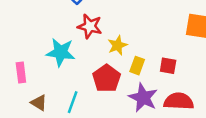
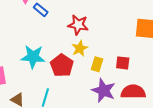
red star: (90, 26) -> (78, 25), moved
red pentagon: (106, 78) -> (62, 65), moved

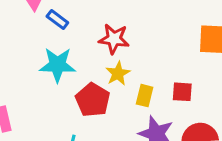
cyan star: (33, 57) -> (58, 65), moved

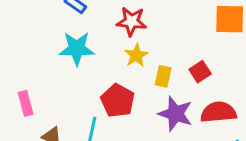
red square: (182, 92) -> (200, 72), turned -35
red pentagon: (93, 100) -> (118, 101), moved

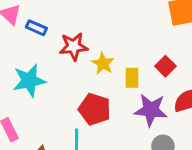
red star: (131, 21) -> (74, 46), moved
cyan star: (77, 48) -> (29, 81), moved

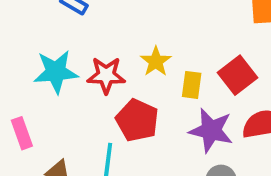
red star: (74, 46) -> (106, 75), moved
red square: (165, 66) -> (237, 75), size x1.4

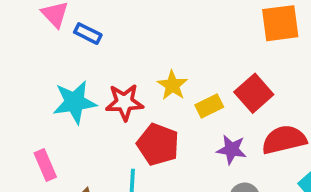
yellow rectangle: (192, 85) -> (209, 106), turned 60
purple star: (211, 130) -> (231, 150), size x0.7

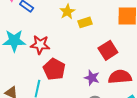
yellow star: (172, 85) -> (67, 12), moved
yellow rectangle: (209, 106) -> (85, 22), moved

